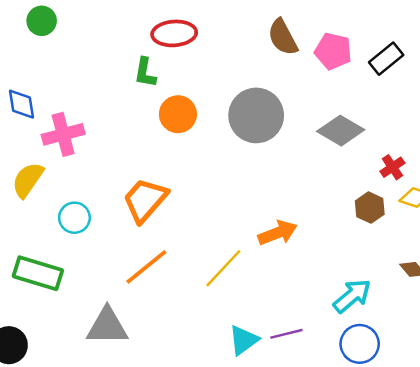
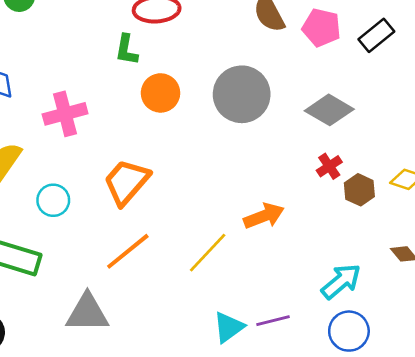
pink cross: (63, 134) -> (65, 114), moved
red cross: (392, 167) -> (329, 166), moved

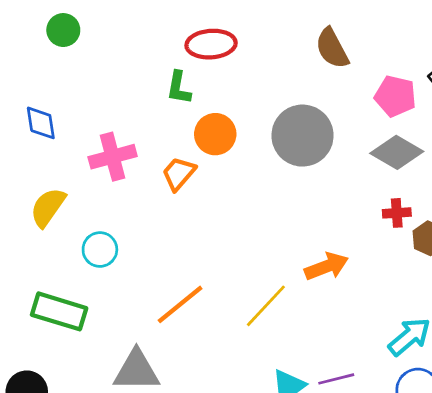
pink pentagon: (321, 28) -> (395, 96), moved
red cross: (329, 166) -> (397, 213), turned 30
orange trapezoid: (127, 182) -> (179, 174), moved, size x0.7

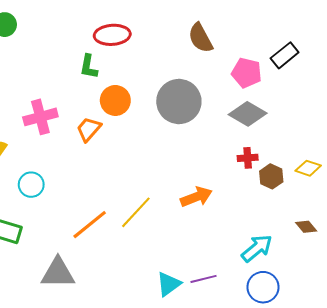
yellow line: (266, 306) -> (136, 212), moved

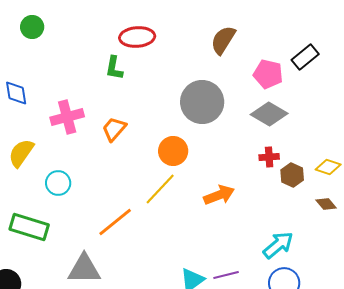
brown semicircle: (200, 38) -> (223, 40), turned 60
orange circle: (115, 100) -> (173, 151), moved
yellow line: (136, 212) -> (160, 189), moved
brown diamond: (306, 227) -> (326, 204), moved

